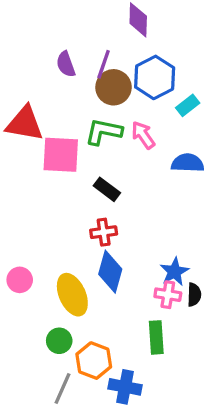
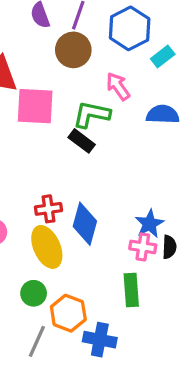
brown circle: (113, 87) -> (73, 50), moved
green L-shape: (104, 132) -> (92, 114), moved
red cross: (104, 232) -> (48, 209), moved

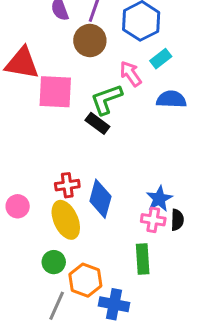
cyan rectangle: (163, 57) -> (161, 59), moved
green L-shape: (92, 114) -> (106, 99), turned -32

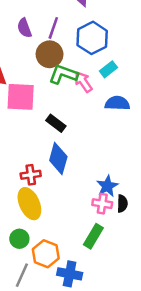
green L-shape: (106, 99) -> (63, 74), moved, turned 40
blue diamond: (100, 199) -> (58, 158), moved
green rectangle: (143, 259) -> (93, 236), turned 35

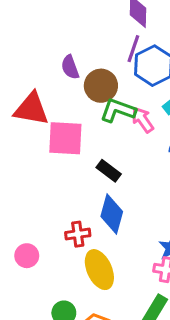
purple semicircle: (24, 28) -> (70, 67), moved
purple line: (53, 28) -> (133, 49), moved
yellow ellipse: (29, 204) -> (99, 270), moved

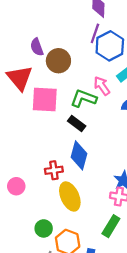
purple semicircle: (70, 67) -> (37, 47), moved
brown circle: (101, 86) -> (58, 61), moved
red triangle: (31, 109) -> (20, 78), turned 40
green L-shape: (118, 110) -> (84, 98), moved

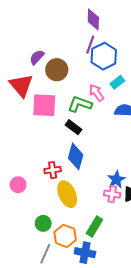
purple semicircle: (37, 47) -> (37, 57), turned 63
green rectangle: (111, 226) -> (94, 227), moved

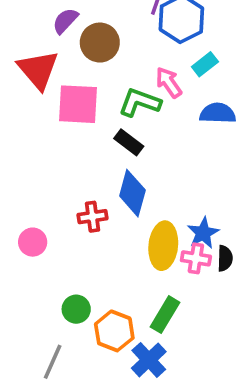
yellow ellipse: (67, 194) -> (163, 246), moved, turned 30
blue cross: (85, 253) -> (149, 360), turned 36
gray line: (45, 254) -> (53, 362), moved

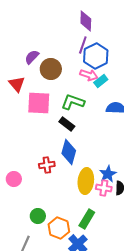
cyan rectangle: (205, 64) -> (101, 81), moved
red triangle: (38, 70) -> (17, 84), size x0.7
pink arrow: (169, 82) -> (89, 75), moved, turned 144

